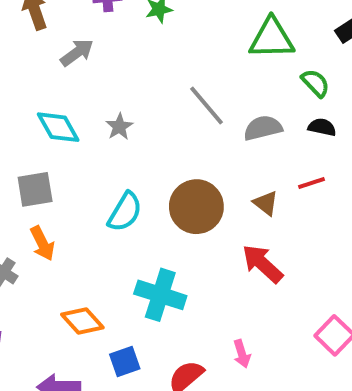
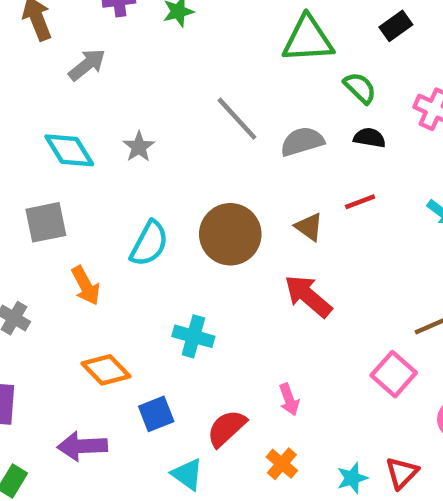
orange arrow: (42, 243) -> (86, 286), moved
cyan cross: (160, 295) -> (193, 336), size x0.7

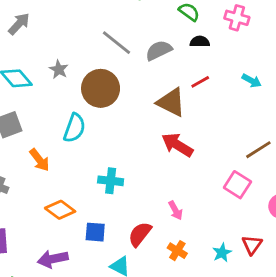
brown triangle: (309, 227) -> (171, 102), size x1.6
brown circle: (230, 234) -> (101, 88), moved
blue square: (156, 414) -> (95, 232), turned 35

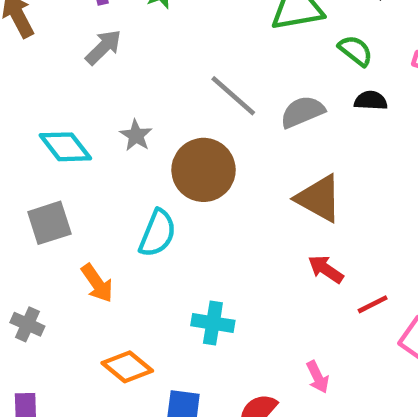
gray arrow: (19, 24) -> (103, 47), moved
red line: (200, 82) -> (373, 304), moved
red arrow: (177, 145) -> (326, 269), size x0.7

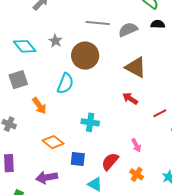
gray line: (233, 96) -> (98, 23), turned -35
red arrow: (326, 269) -> (130, 99), moved

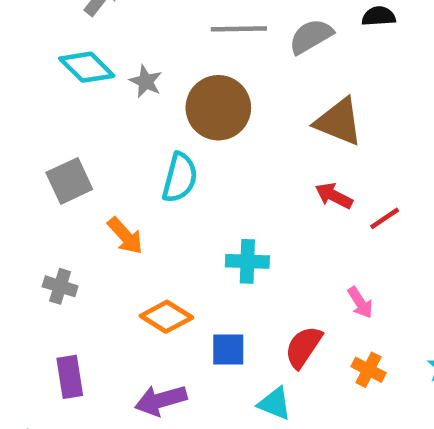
cyan diamond: (25, 46) -> (87, 67), moved
red line: (160, 113) -> (385, 218), moved

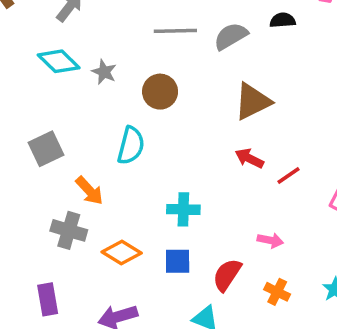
brown circle: (218, 108) -> (160, 92), size x0.7
brown triangle: (339, 122) -> (253, 102), turned -48
gray cross: (60, 286) -> (69, 230), moved, size x1.4
pink arrow: (360, 303) -> (270, 240), turned -45
blue square: (228, 349) -> (178, 261), moved

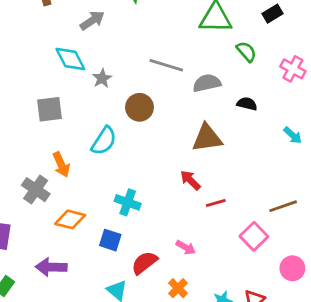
black semicircle: (283, 20) -> (247, 104), moved
gray square: (46, 149) -> (50, 109), moved
orange diamond: (122, 252) -> (70, 219), turned -36

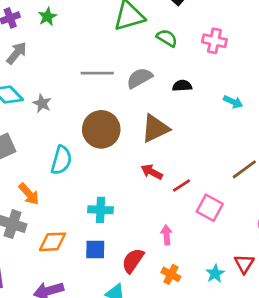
brown circle: (139, 107) -> (101, 129), moved, size x1.4
pink square: (254, 236) -> (210, 208), moved
pink arrow: (186, 247) -> (167, 235), turned -108

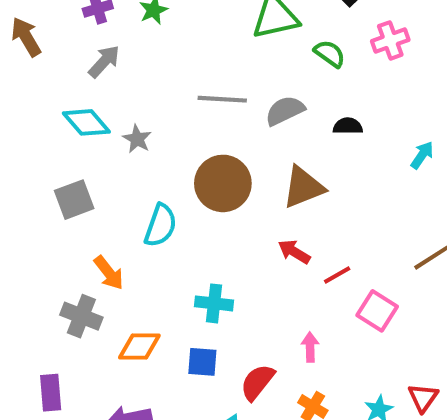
pink cross: (214, 41) -> (390, 40), moved, turned -35
cyan arrow: (233, 102) -> (422, 155), turned -84

